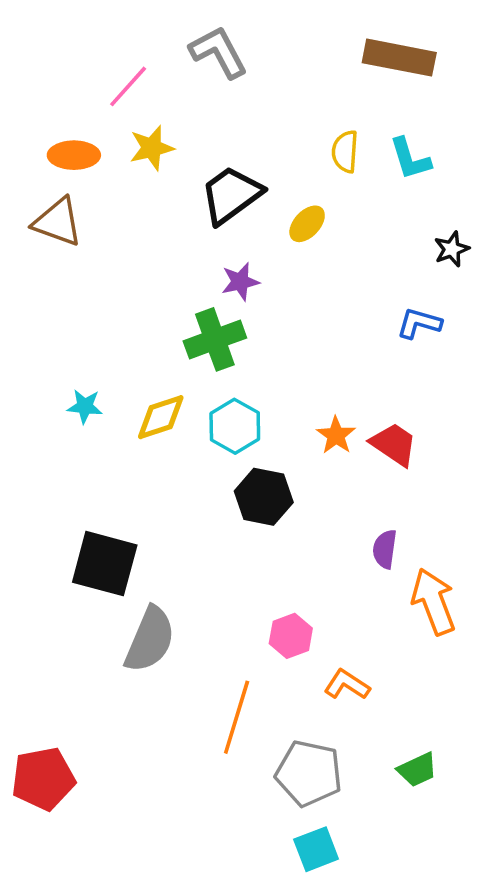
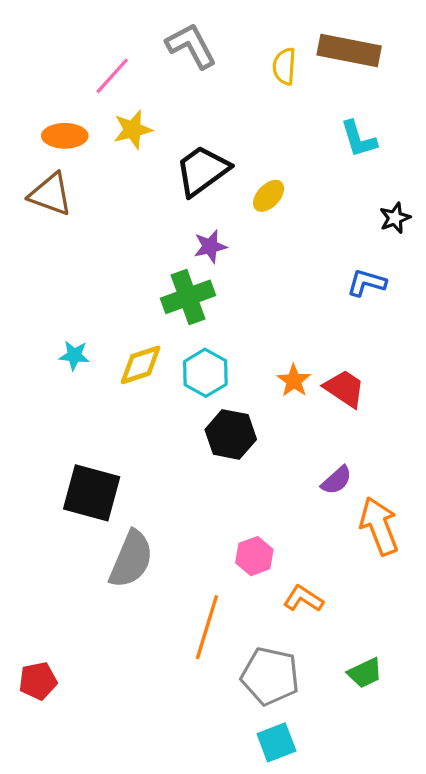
yellow semicircle: (345, 152) -> (284, 66), moved
purple semicircle: (385, 549) -> (336, 480), turned -140
red pentagon: (43, 779) -> (38, 681), size x0.7

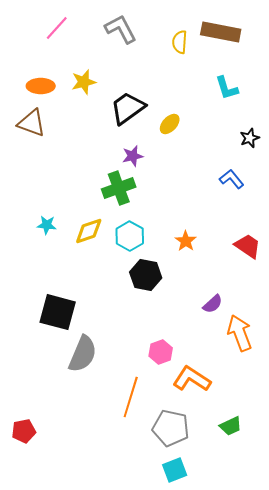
pink line: (112, 76) -> (57, 28), moved
blue L-shape: (367, 283) -> (232, 179), turned 35
red trapezoid: (344, 389) -> (248, 246), moved
orange L-shape: (303, 599) -> (192, 379), size x1.5

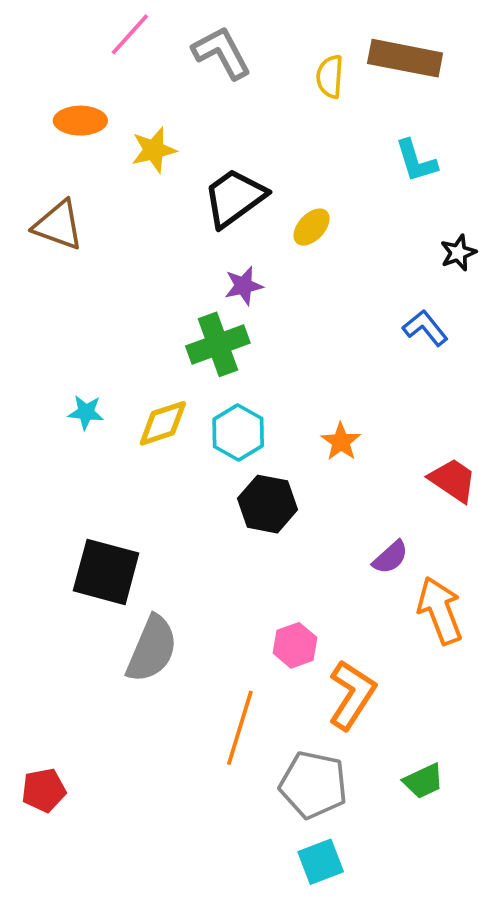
pink line: (57, 28) -> (130, 34), moved
orange ellipse: (41, 86) -> (80, 121), moved
red trapezoid: (248, 246) -> (453, 480), moved
orange L-shape: (192, 379) -> (352, 695), turned 90

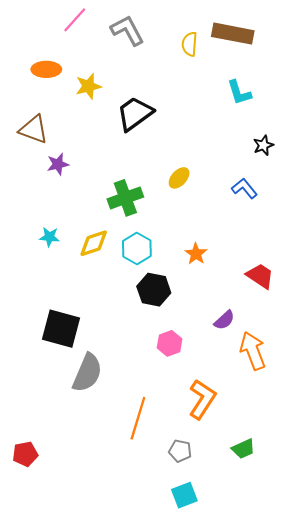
yellow ellipse: (312, 227) -> (179, 178), moved
purple star: (244, 286) -> (58, 164), moved
pink hexagon: (295, 645) -> (170, 343), moved
gray pentagon: (313, 785) -> (180, 451), size x0.6

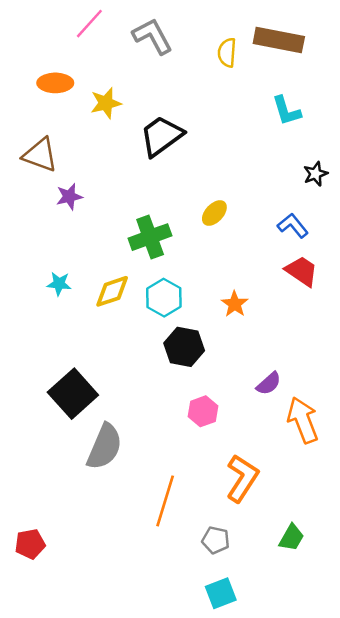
red trapezoid: (260, 276) -> (302, 271), moved
black square: (61, 329) -> (73, 394), turned 33
green trapezoid: (243, 449) -> (291, 538), turned -35

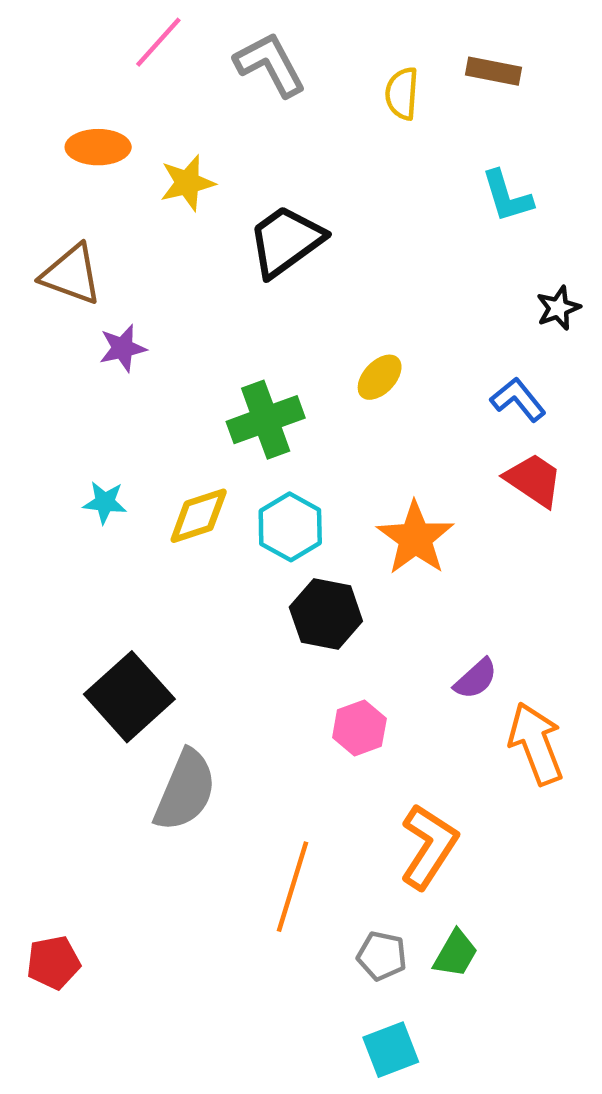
brown rectangle: (279, 40) -> (494, 71), size x0.6
orange star: (235, 304) -> (415, 538), size x1.6
green trapezoid: (291, 538) -> (456, 954), moved

